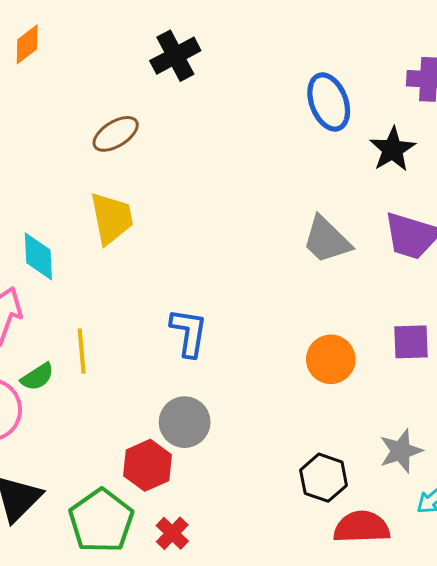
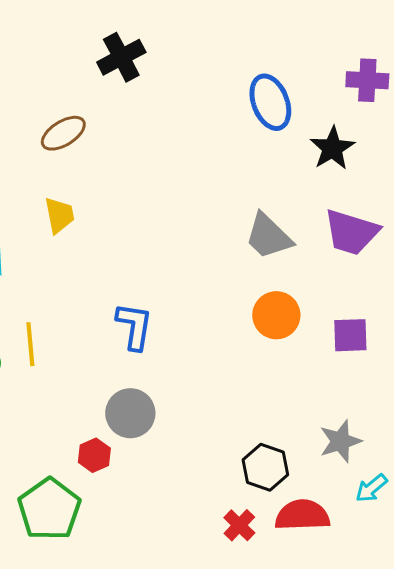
yellow trapezoid: (112, 218) -> (59, 215), size x0.7
orange circle: (331, 359) -> (276, 315), moved
red hexagon: (148, 465) -> (94, 455), size x0.7
red cross: (172, 533) -> (239, 525), moved

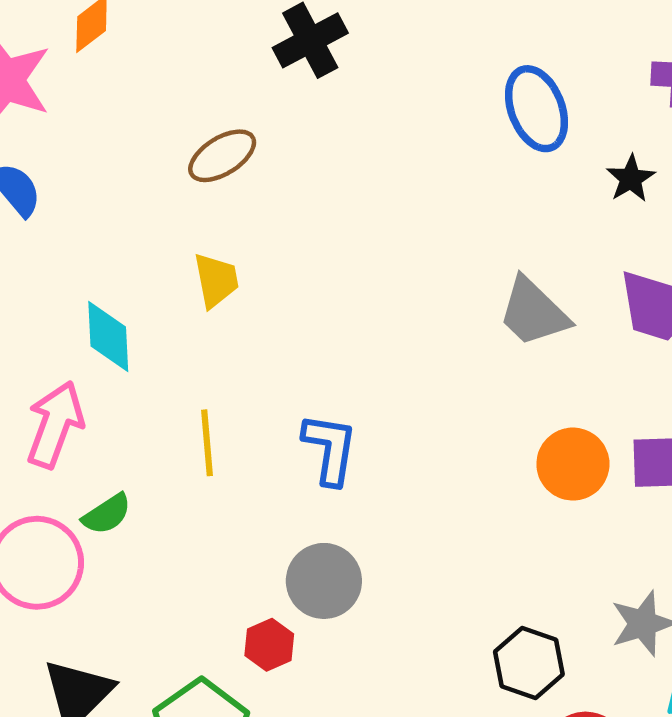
black star: (332, 148) -> (631, 179), size x0.7
orange circle: (276, 315) -> (573, 464), moved
yellow line: (30, 344) -> (207, 443), moved

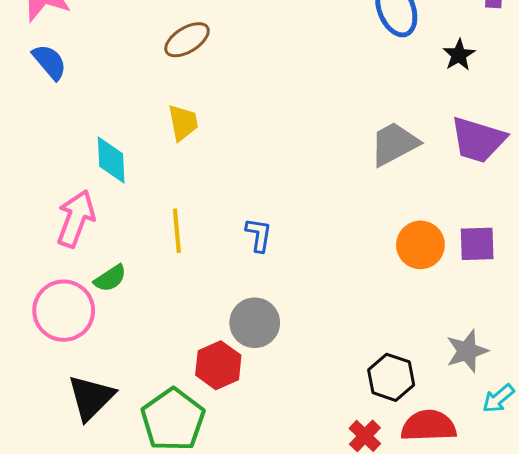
gray trapezoid: (533, 312) -> (394, 144), turned 108
blue L-shape: (330, 449) -> (259, 235), size x0.7
red hexagon: (269, 645) -> (218, 365), size x1.4

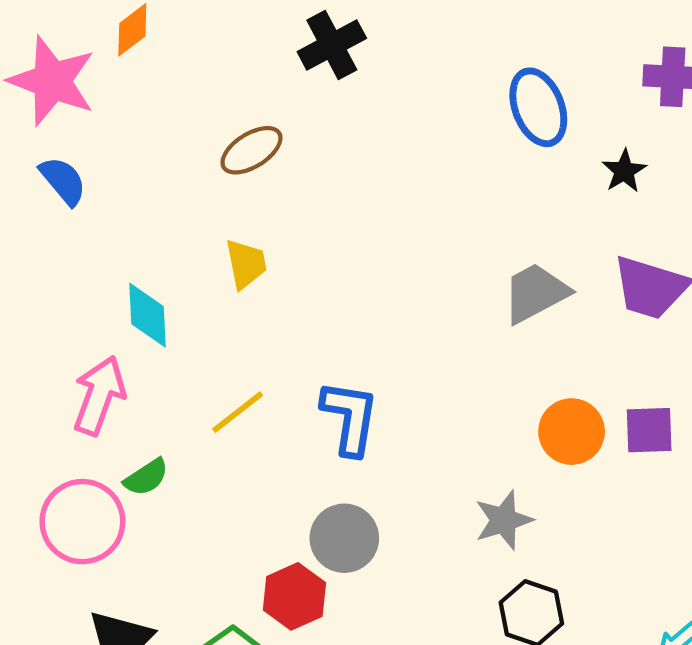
yellow line: (177, 231) -> (238, 412), turned 57
blue L-shape: (259, 235) -> (350, 418), size x1.6
gray star: (467, 351) -> (504, 520), moved

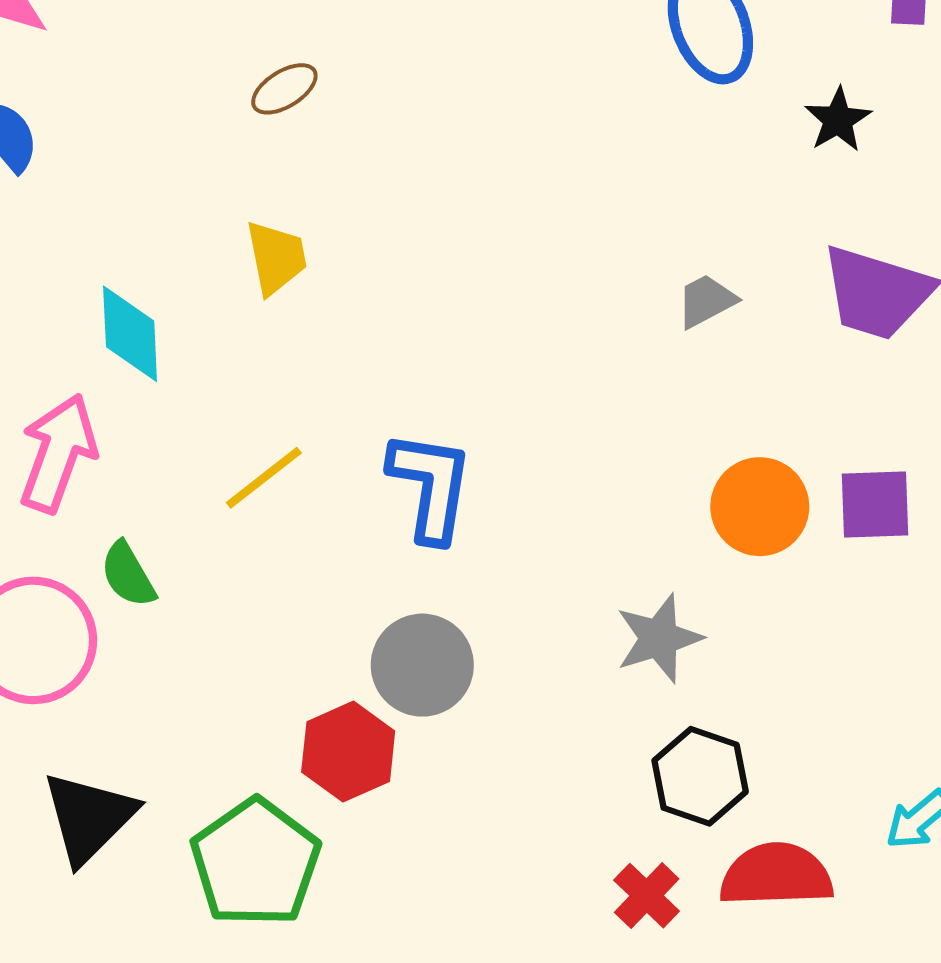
brown ellipse: (251, 150) -> (284, 89), size x0.7
gray trapezoid: (536, 293) -> (706, 301), size x0.6
green semicircle: (146, 477) -> (128, 575), turned 93

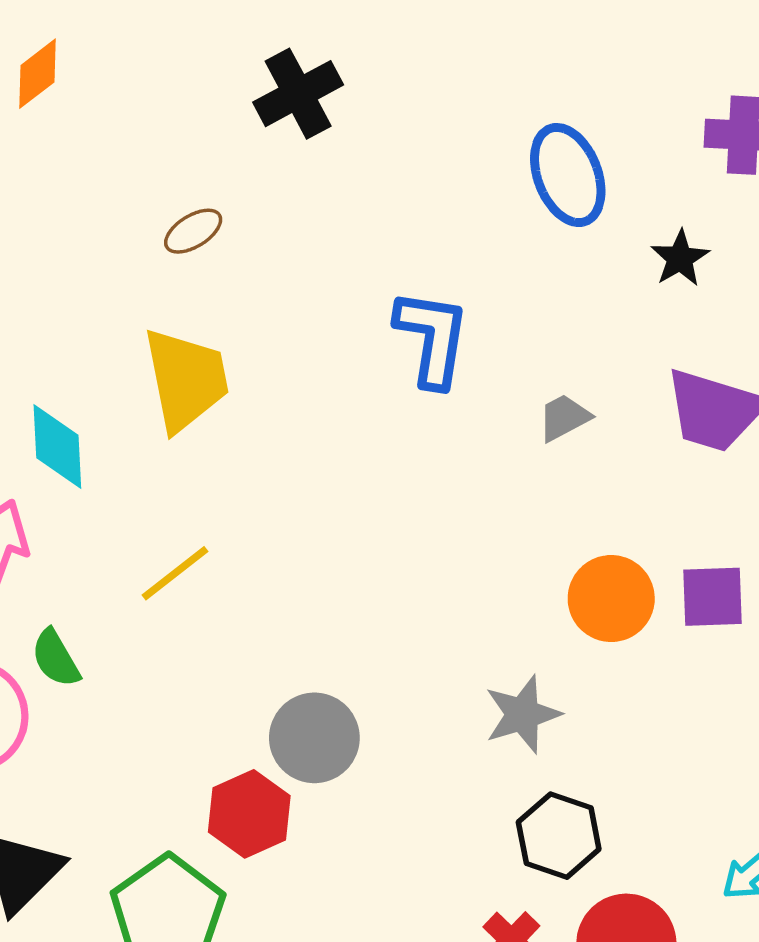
yellow trapezoid: (276, 258) -> (186, 380), size x1.6
blue L-shape: (431, 486) -> (432, 338), moved

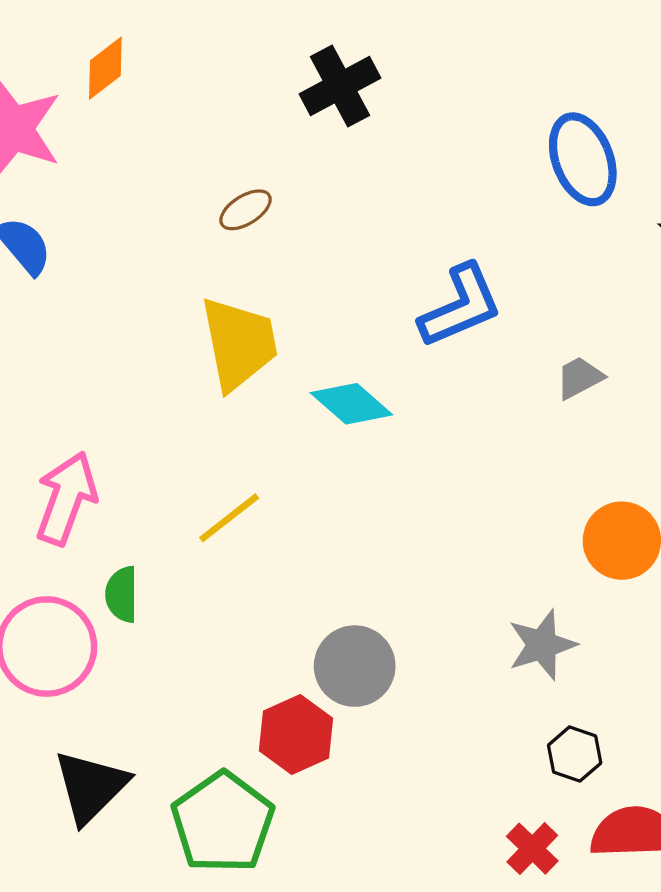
blue L-shape: (432, 338) -> (461, 306), turned 58
cyan diamond: (57, 446) -> (351, 404), moved, turned -46
green semicircle: (56, 658) -> (122, 594), turned 30
black hexagon: (559, 836) -> (575, 754), size x0.7

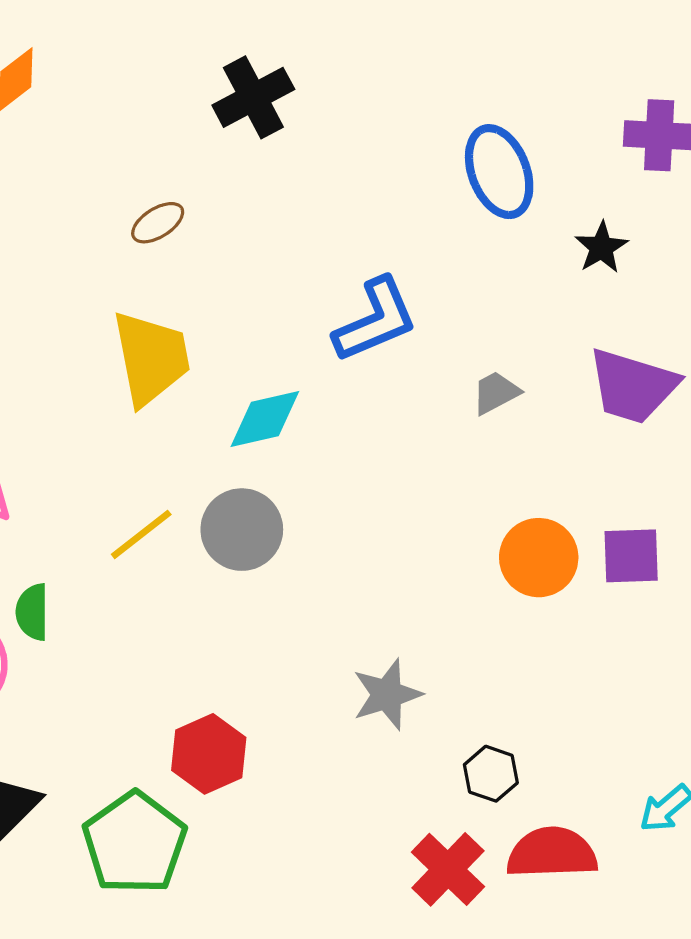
cyan diamond: (351, 404) -> (265, 419), turned -54
gray star: (542, 645) -> (387, 694), moved
gray circle: (355, 666) -> (242, 530), moved
red cross: (532, 849) -> (448, 869), size x1.4

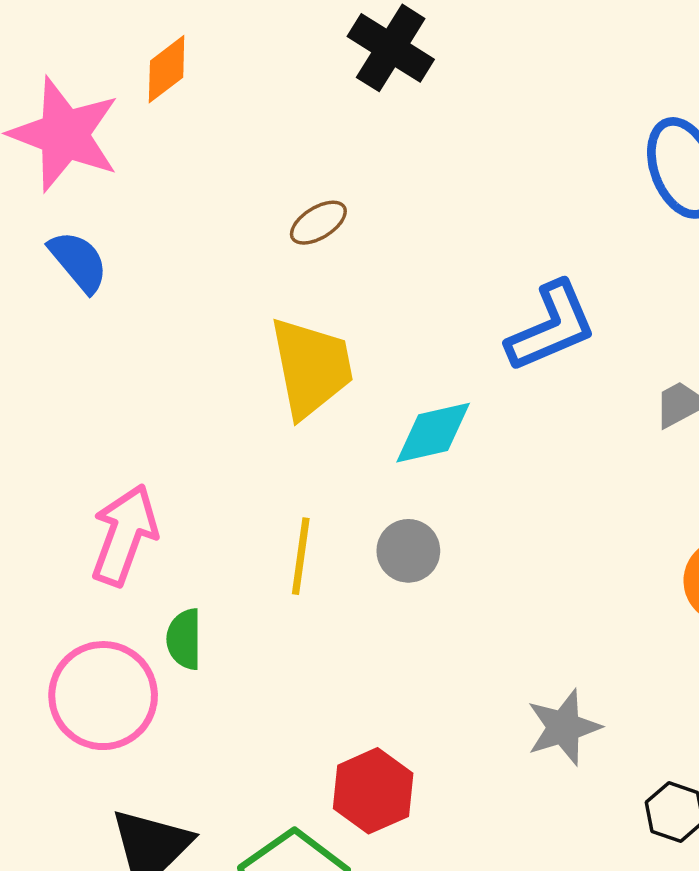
black cross: (253, 97) -> (391, 48), moved, turned -30
gray circle: (242, 530) -> (408, 551), size x0.7
yellow line: (141, 534) -> (301, 556), turned -44

